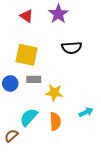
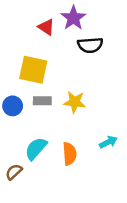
red triangle: (27, 16) -> (46, 27), moved
black semicircle: (72, 48) -> (90, 45), moved
yellow star: (54, 93) -> (75, 102), moved

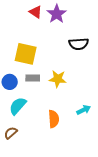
red triangle: (46, 27) -> (36, 12), moved
black semicircle: (90, 45) -> (79, 44), moved
cyan semicircle: (36, 149) -> (18, 106), moved

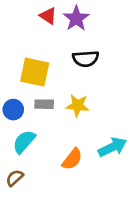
black semicircle: (79, 44) -> (86, 59), moved
cyan arrow: (84, 110) -> (112, 147), size x1.5
orange semicircle: (54, 119) -> (72, 159), turned 42

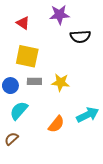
red triangle: (48, 16) -> (23, 23), moved
purple star: (76, 18) -> (59, 15), turned 30
black semicircle: (86, 59) -> (80, 37), moved

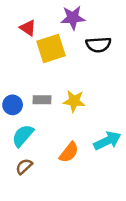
yellow square: (27, 56) -> (51, 48), moved, turned -30
brown semicircle: (11, 139) -> (24, 166), moved

